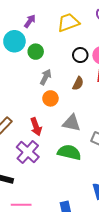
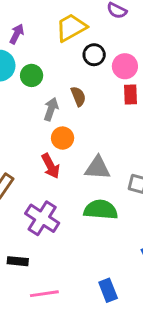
black circle: (80, 55) -> (94, 55), moved
brown semicircle: (78, 83) -> (78, 96), moved, turned -40
red arrow: (36, 127) -> (51, 166), moved

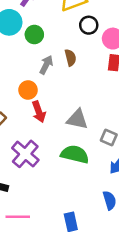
orange circle: (63, 138) -> (28, 90), moved

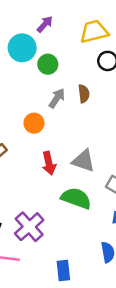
red arrow: (39, 112) -> (49, 163), moved
purple cross: (25, 154) -> (29, 227), moved

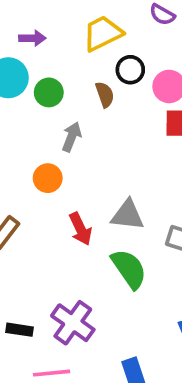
purple arrow: (45, 24) -> (32, 38), turned 60
brown semicircle: (84, 94) -> (105, 95), moved
green semicircle: (76, 198) -> (129, 269), turned 48

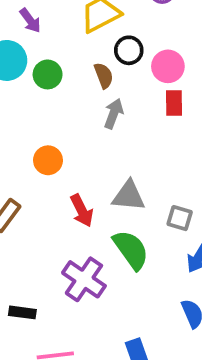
purple arrow: (32, 38) -> (30, 20), turned 55
gray arrow: (72, 137) -> (114, 114), moved
purple cross: (73, 323) -> (84, 279), moved

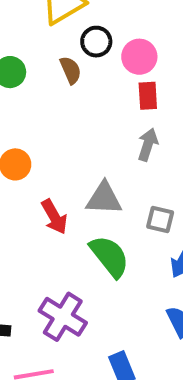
gray arrow: (114, 114) -> (148, 145), moved
purple cross: (84, 279) -> (63, 317), moved

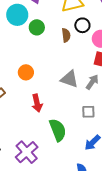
gray triangle: (104, 198) -> (69, 79), moved
gray square: (160, 220) -> (88, 112), moved, turned -32

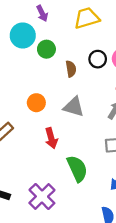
black circle: (82, 25) -> (98, 59), moved
brown semicircle: (66, 35) -> (71, 69), moved
gray triangle: (69, 79) -> (74, 107), moved

